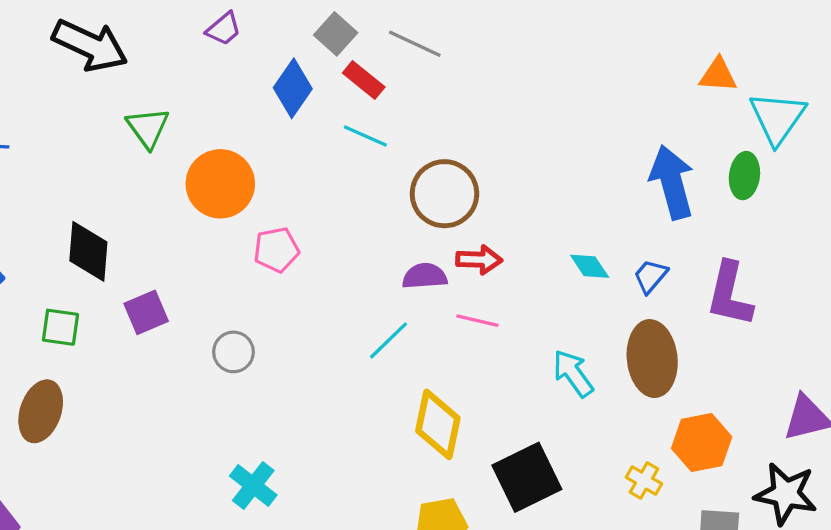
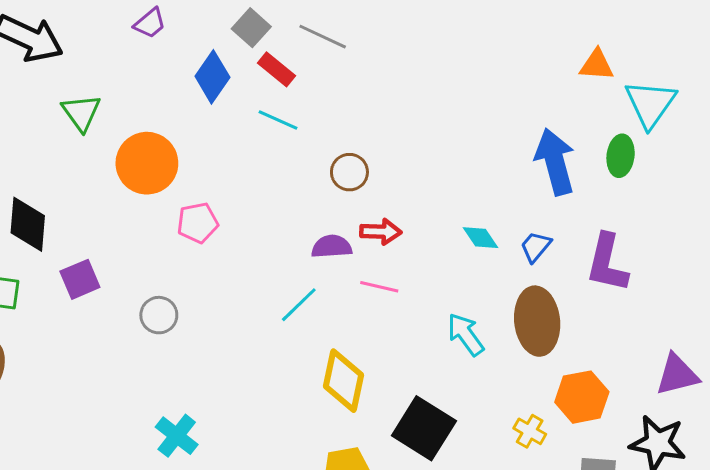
brown circle: (444, 194) -> (349, 172), size x0.6
black square: (527, 477) -> (424, 428), turned -32

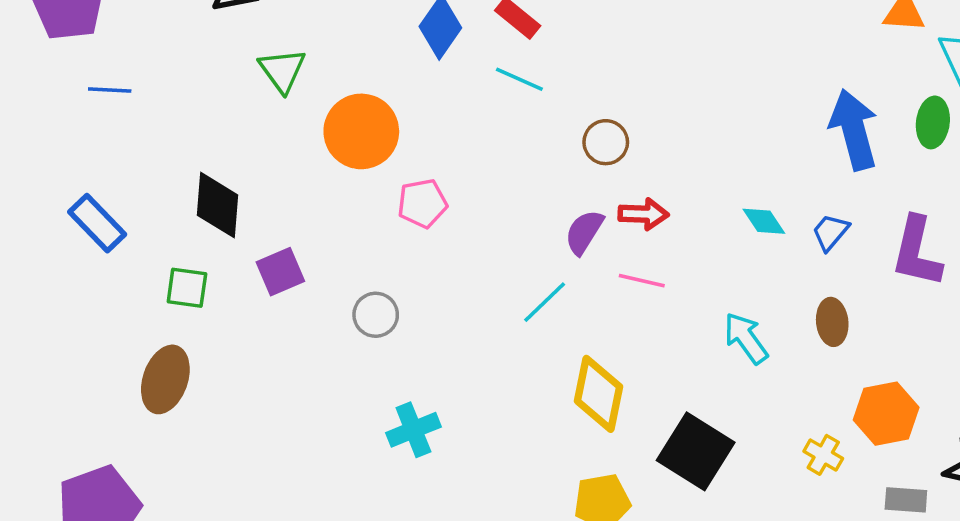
purple semicircle: (332, 247) -> (584, 232), turned -54
brown ellipse: (537, 321) -> (832, 322), size x0.6
cyan cross: (177, 436) -> (413, 430), moved, turned 30

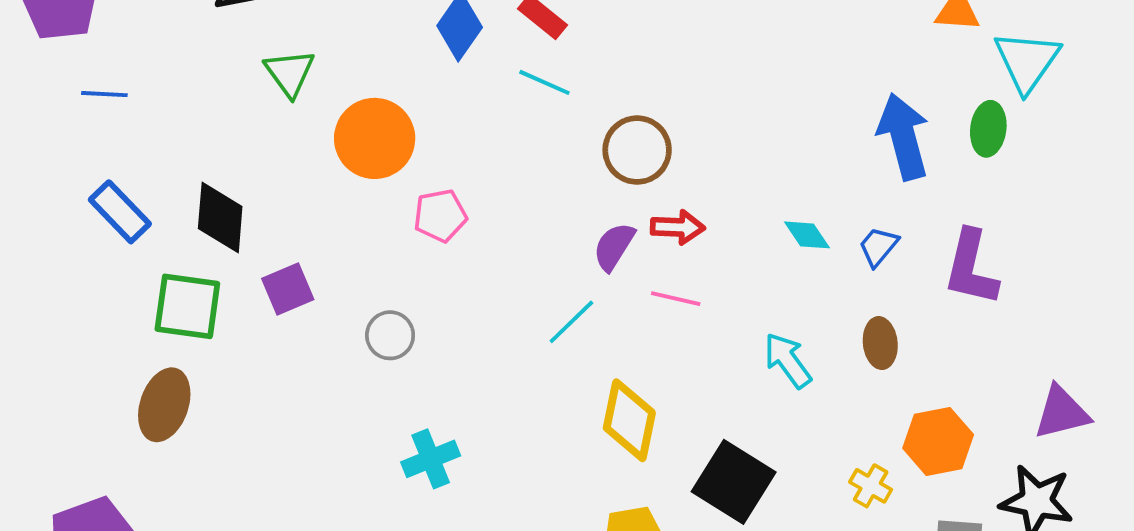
brown circle: (606, 142) -> (637, 150), size x1.4
blue rectangle: (97, 223) -> (120, 212), moved
green square: (187, 288) -> (187, 306), size x1.5

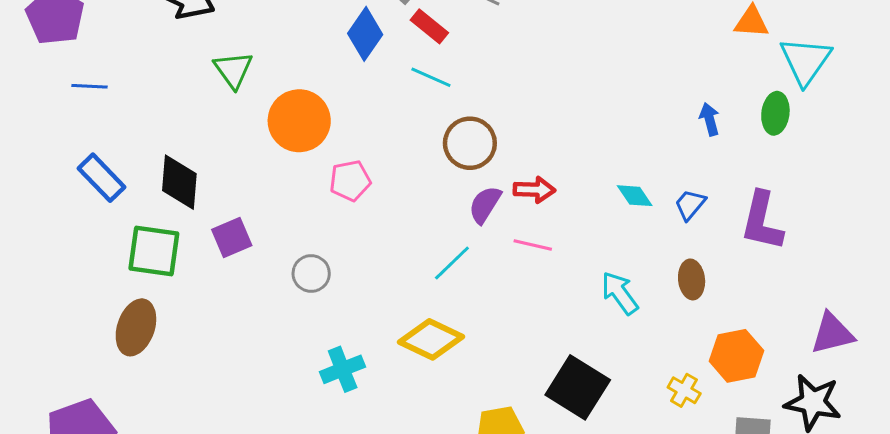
blue arrow: (903, 137) -> (710, 119), size x0.5
brown circle: (637, 150) -> (470, 143), moved
yellow diamond: (629, 420) -> (431, 339), moved, turned -76

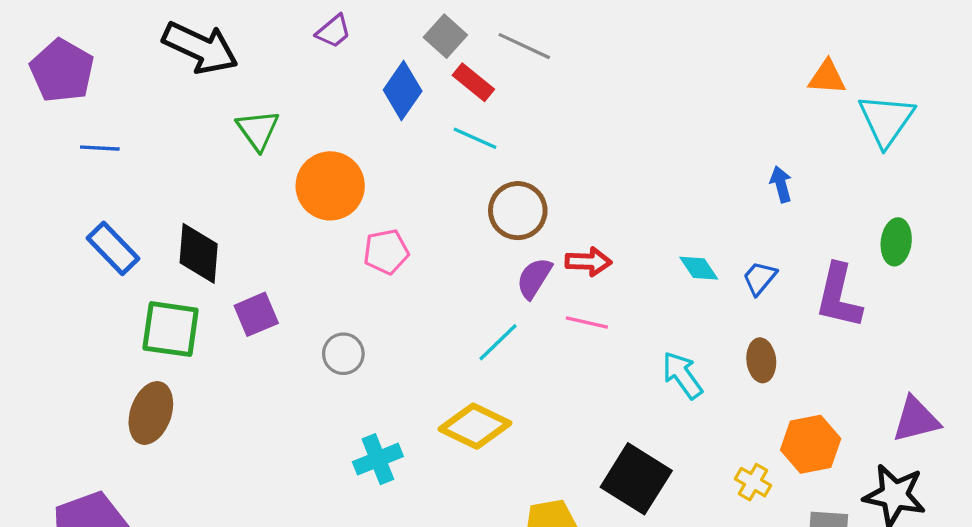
green ellipse: (775, 113) -> (896, 242), moved

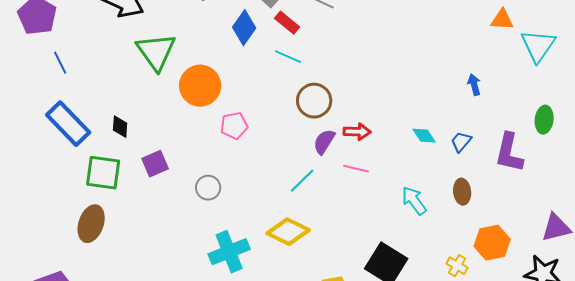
green triangle: (258, 130) -> (156, 52), size x1.5
blue line: (100, 148) -> (60, 63), turned 60
blue rectangle: (113, 248) -> (68, 124), size x1.4
black diamond: (199, 253) -> (120, 127), size x0.6
cyan cross: (378, 459) -> (229, 252), size x1.4

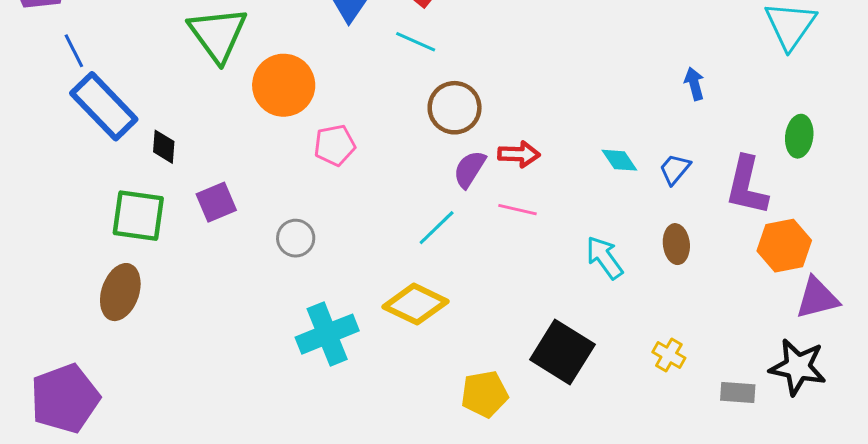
blue rectangle: (68, 124) -> (104, 106), moved
orange hexagon: (492, 243) -> (784, 246), moved

